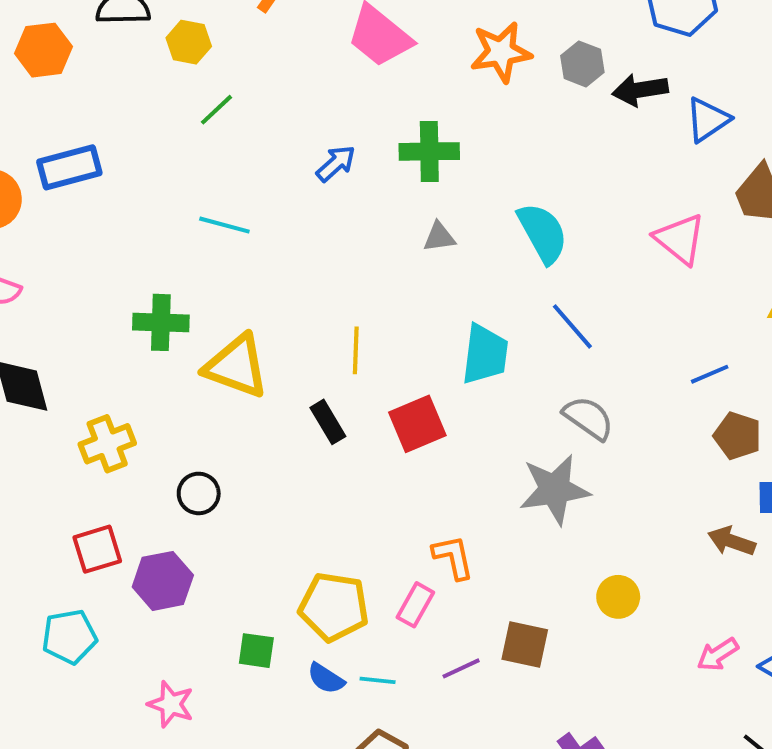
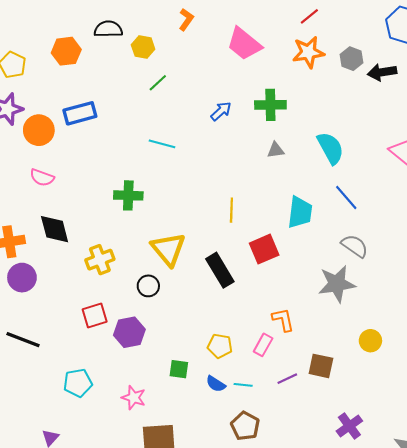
yellow triangle: (236, 366) -> (168, 249), moved, turned 30
black rectangle: (328, 422) -> (220, 270), moved, size x1.5
yellow pentagon: (334, 607) -> (220, 346), size x0.7
cyan pentagon: (69, 637) -> (78, 383), moved

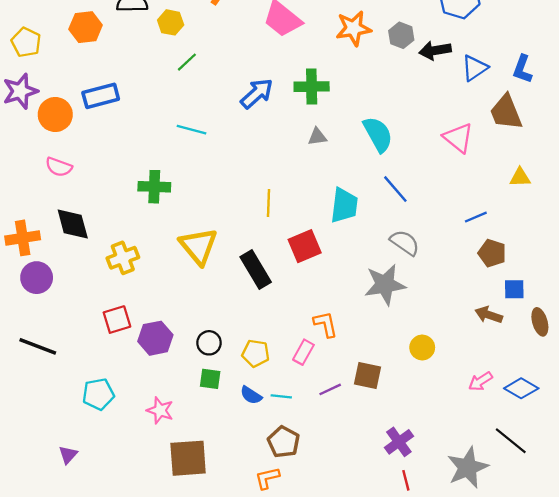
blue arrow: (221, 111) -> (257, 94), size x1.4
black circle: (148, 286) -> (209, 343), moved

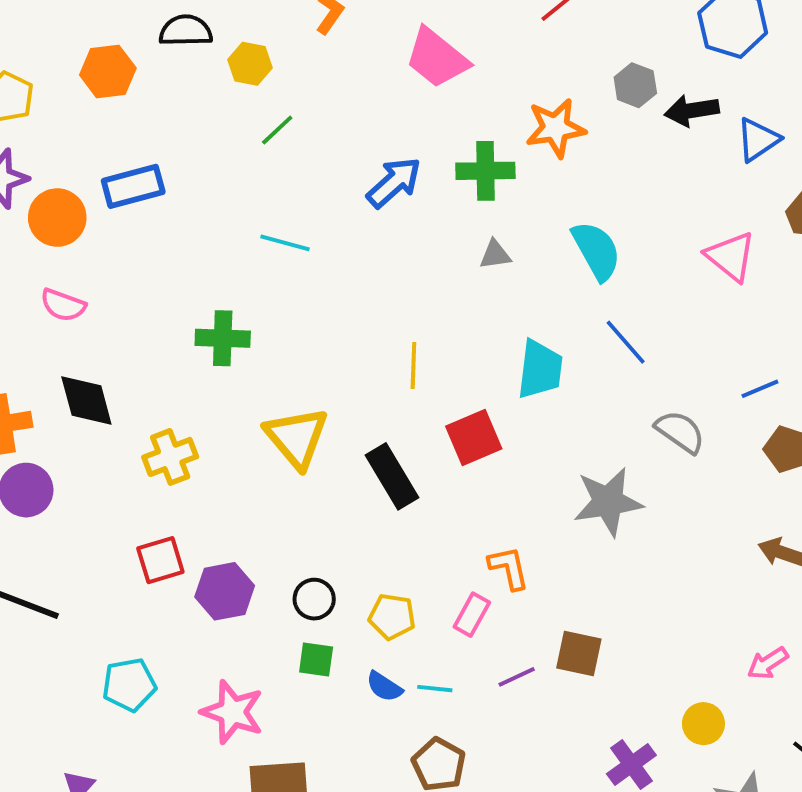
orange star: (353, 28) -> (556, 128), moved
gray semicircle: (405, 243) -> (680, 432), moved
yellow circle: (422, 348) -> (703, 724), moved
pink star: (160, 410) -> (232, 712), size x1.4

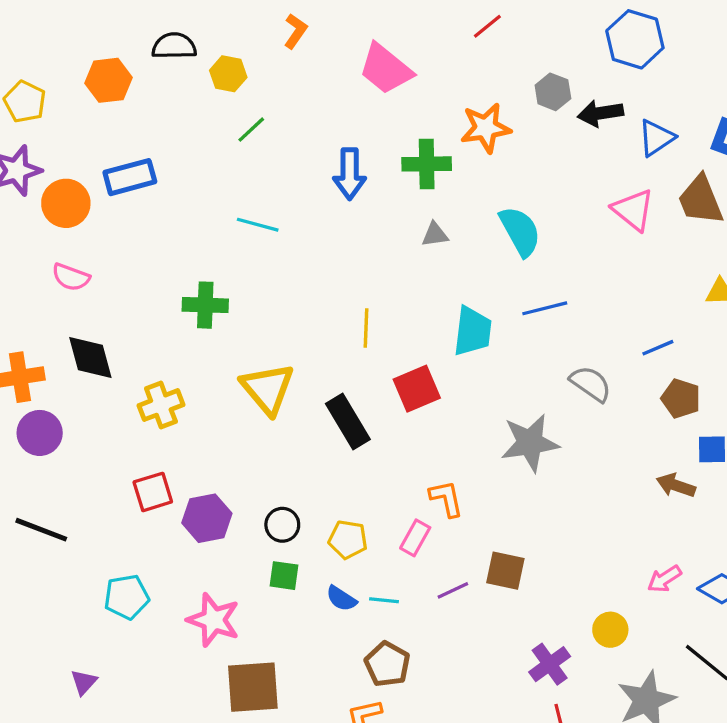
blue arrow: (394, 183) -> (350, 174), turned 132
pink triangle: (731, 256) -> (633, 210), moved
blue line: (626, 342) -> (545, 308), turned -63

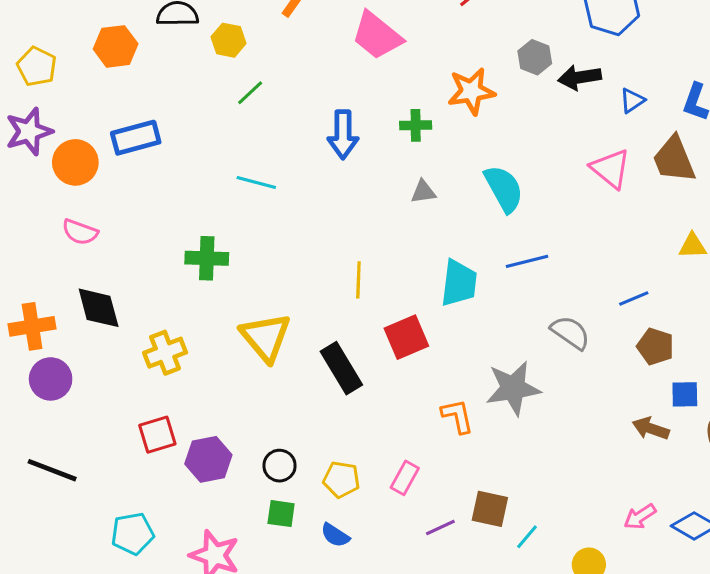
blue triangle: (656, 138) -> (632, 101), size x0.7
green cross: (427, 164) -> (416, 125), size x0.7
orange L-shape: (446, 499) -> (457, 416), moved
cyan line: (384, 600) -> (527, 537), moved, turned -56

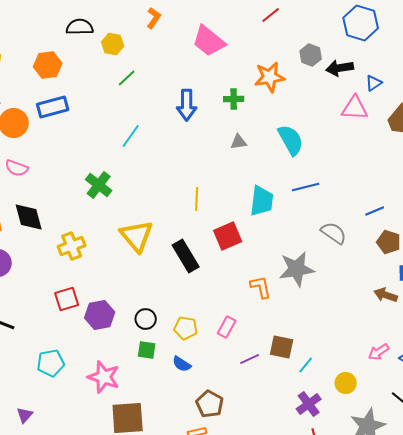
orange hexagon: (116, 46) -> (48, 65), moved
pink triangle: (611, 169) -> (355, 108), moved, turned -36
cyan line: (256, 183) -> (131, 136), turned -70
green cross: (207, 258) -> (99, 185), turned 36

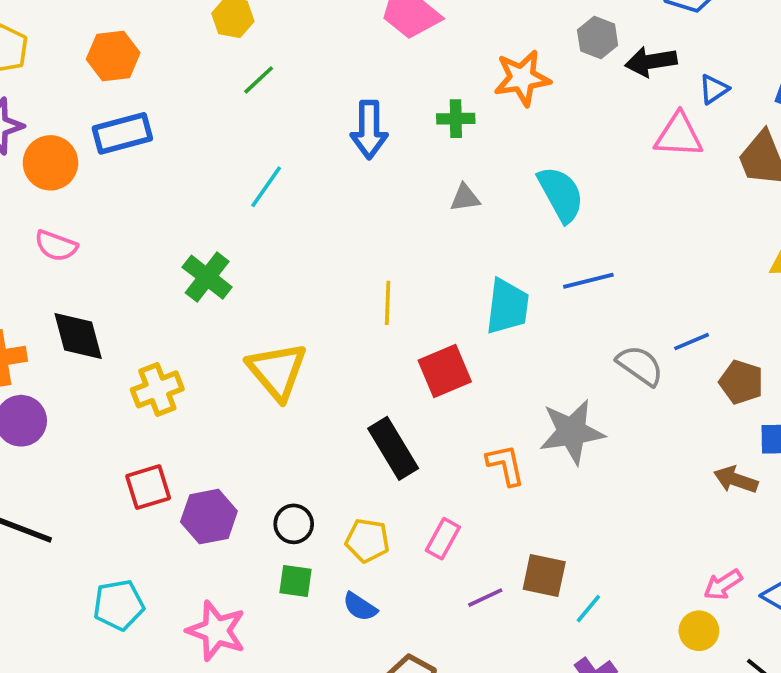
blue line: (375, 211) -> (692, 342), moved
black rectangle: (186, 256) -> (393, 448), moved
yellow circle: (346, 383) -> (699, 631), moved

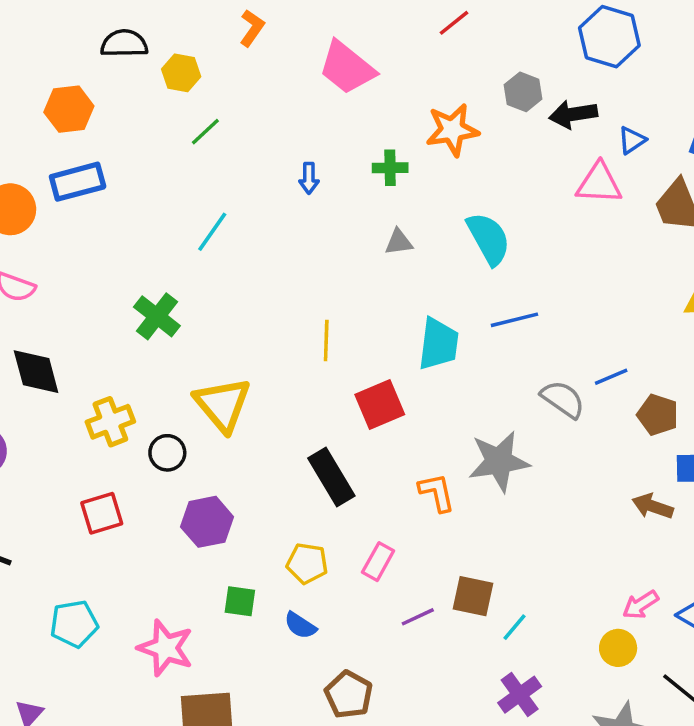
blue arrow: (369, 130) -> (309, 178), size x0.6
purple hexagon: (209, 517) -> (207, 522), moved
black circle: (294, 524) -> (167, 453), moved

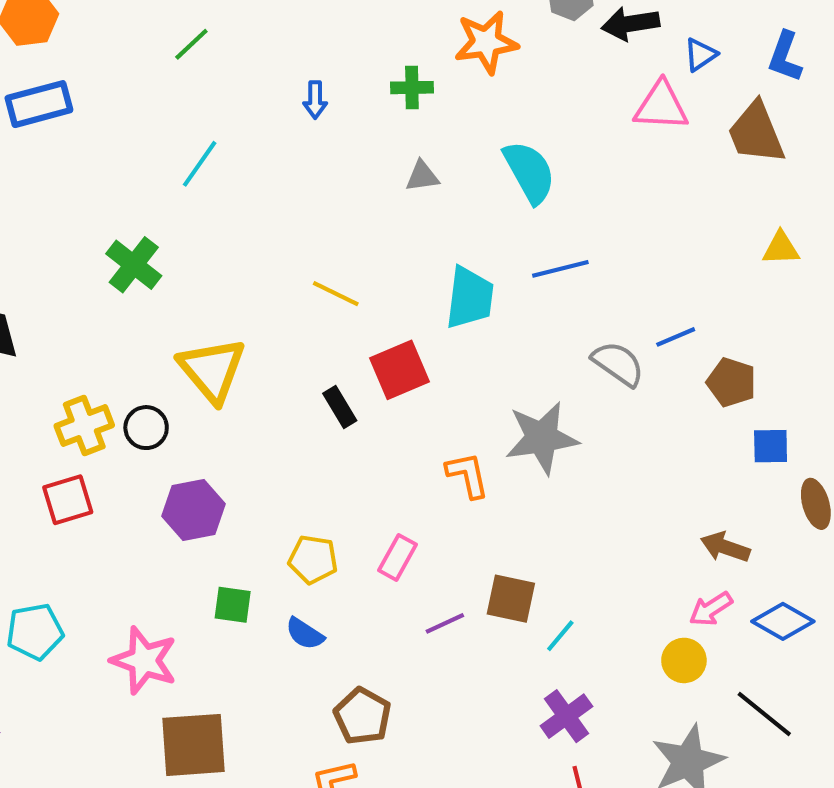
yellow line: (326, 341) -> (336, 294), turned -66
yellow cross: (110, 422) -> (84, 426), moved
black rectangle: (331, 477) -> (340, 407), moved, size x0.6
brown arrow: (653, 506) -> (725, 547), moved

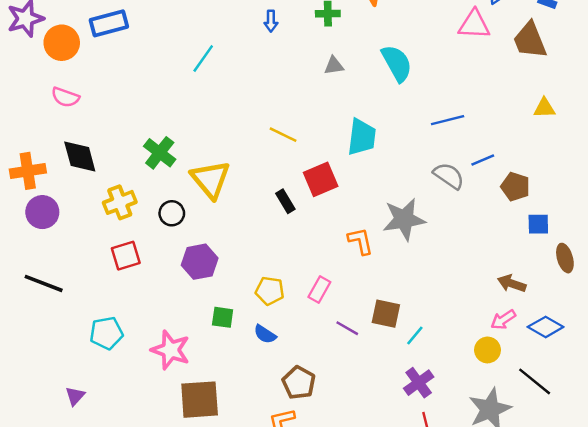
green cross: (134, 265) -> (160, 153), moved
blue line: (560, 269) -> (448, 120), moved
yellow cross: (84, 426) -> (120, 202), moved
purple line: (445, 623) -> (347, 328), turned 55

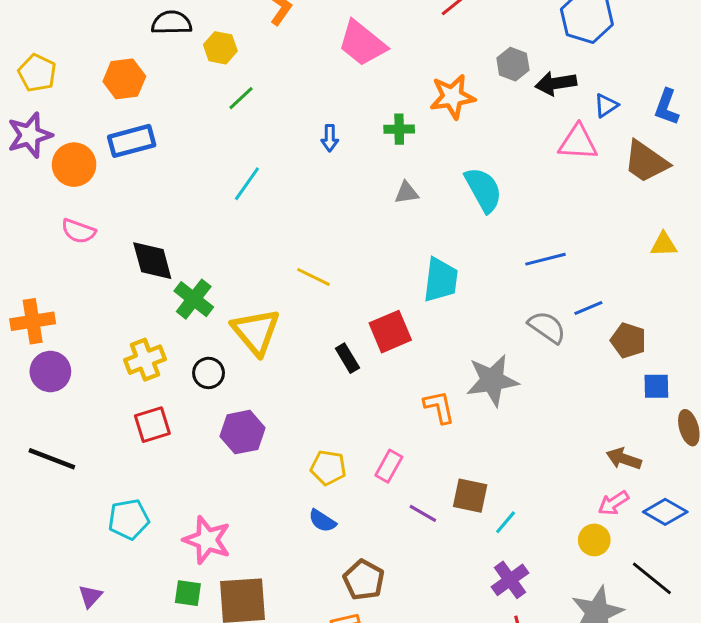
brown trapezoid: (530, 40) -> (646, 162), turned -33
yellow line: (283, 135) -> (313, 277), moved
black diamond: (80, 156) -> (152, 261), moved
green square: (223, 317) -> (188, 593), moved

